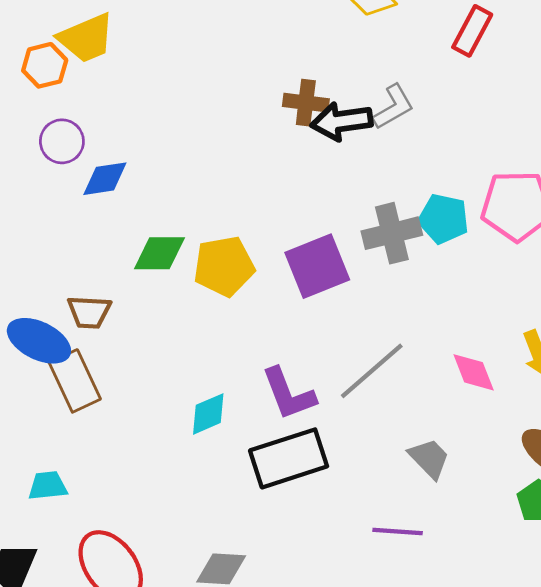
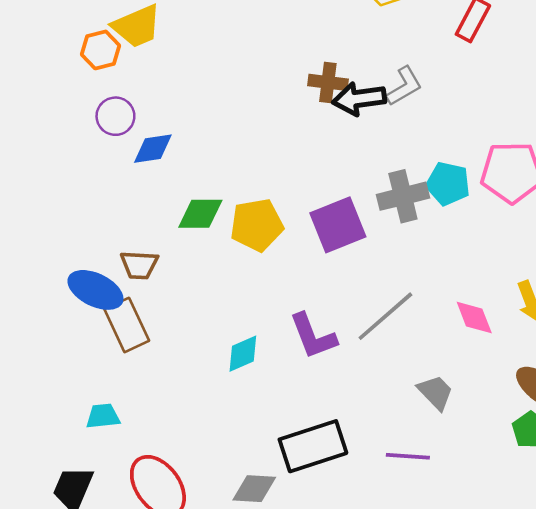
black rectangle: (289, 458) -> (313, 446), moved

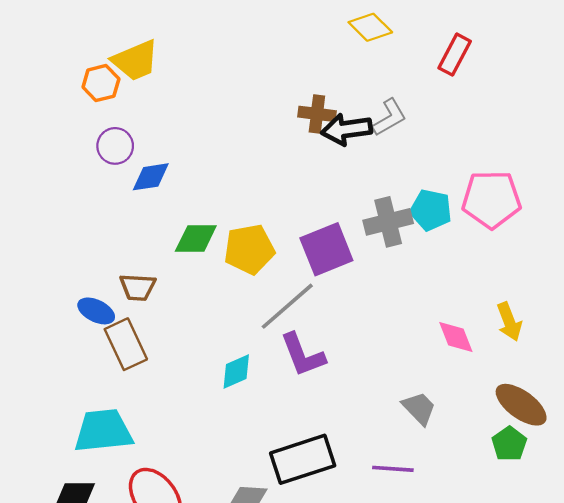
blue ellipse: (95, 290) -> (96, 311), size x0.7
gray line: (385, 316) -> (287, 306), moved
cyan trapezoid: (103, 416) -> (103, 431), size x1.8

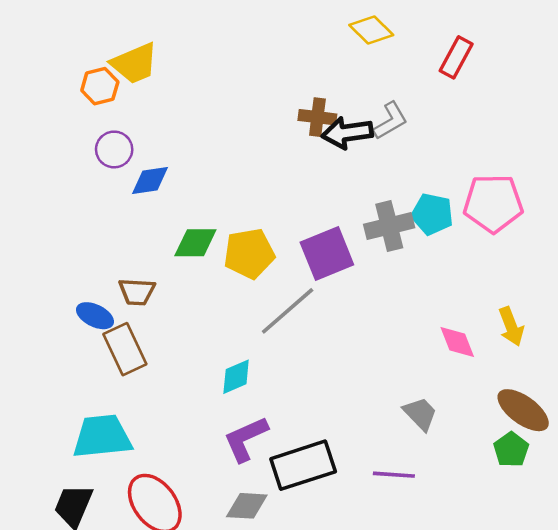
purple L-shape: (303, 355) -> (246, 439), moved, turned 87

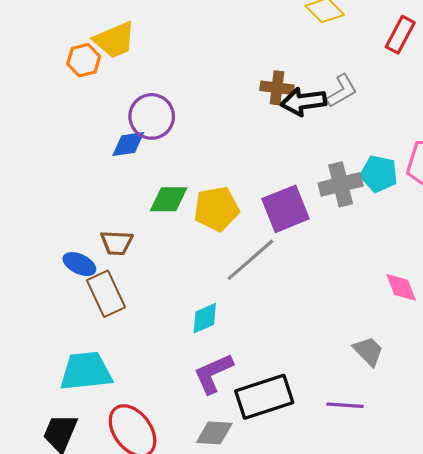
purple circle: (114, 149) -> (152, 116), moved, size x1.4

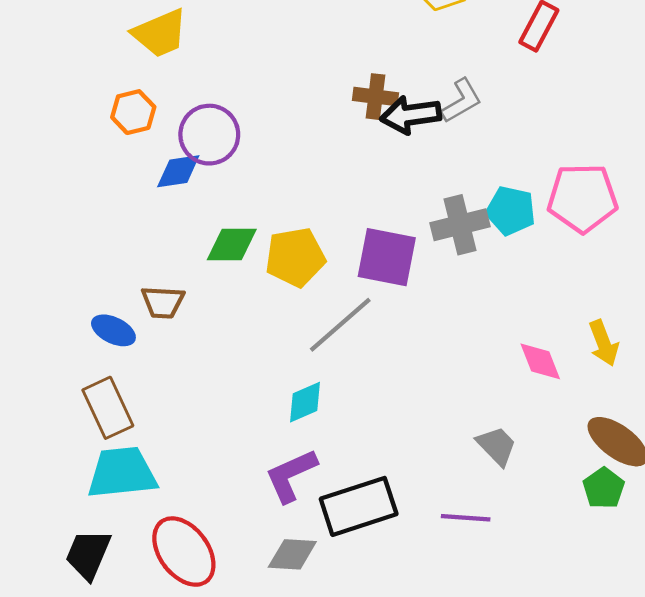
orange hexagon: (84, 60) -> (133, 112), moved
purple square: (285, 209) -> (387, 257), turned 33
brown rectangle: (106, 294) -> (108, 408), moved
cyan diamond: (205, 318) -> (305, 402), moved

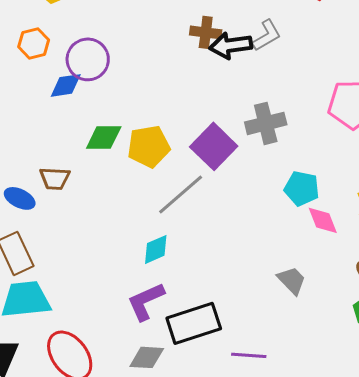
cyan pentagon: (511, 211) -> (302, 188), moved
purple square: (387, 257) -> (214, 146), turned 33
purple line: (466, 518) -> (249, 355), moved

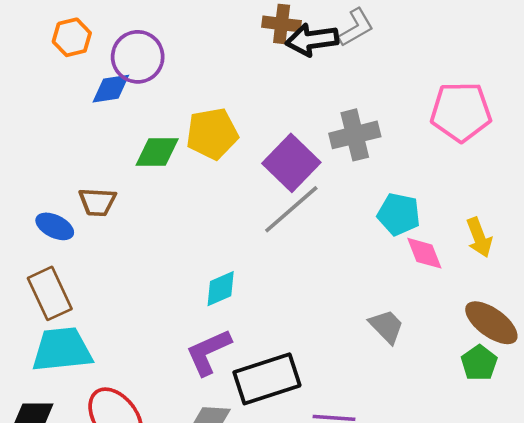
yellow pentagon: (149, 146) -> (212, 134), moved
gray line: (181, 194) -> (291, 209), moved

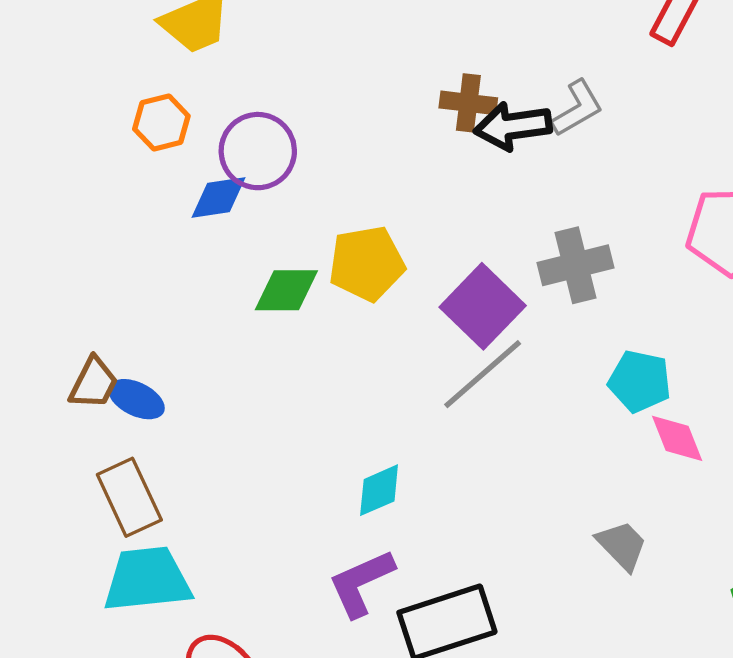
brown trapezoid: (97, 202) -> (94, 383), moved, turned -66

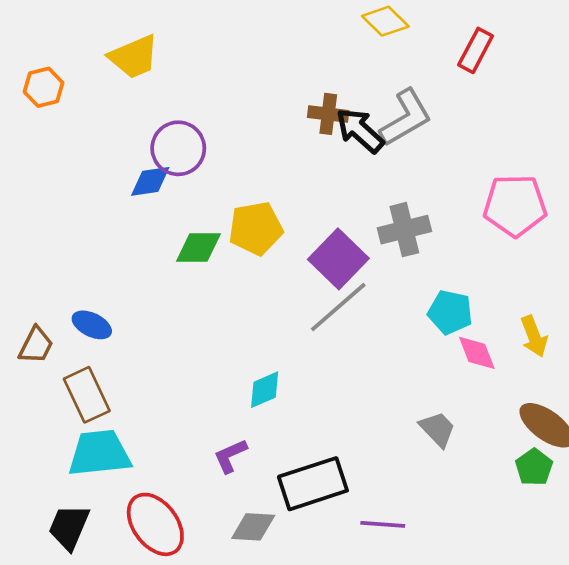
gray L-shape: (577, 108) -> (406, 118), size x1.4
orange hexagon: (161, 123) -> (44, 87), moved
black arrow: (513, 126) -> (360, 130), turned 50
brown trapezoid: (94, 383) -> (36, 345), moved
purple L-shape: (361, 583) -> (230, 456), moved, size x0.7

